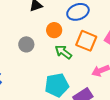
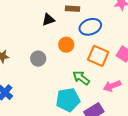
green arrow: (63, 52) -> (81, 78), moved

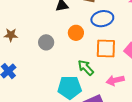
orange square: (98, 56) -> (106, 49), turned -30

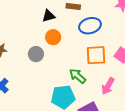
orange circle: (76, 33) -> (53, 37), moved
pink arrow: (115, 80) -> (108, 86), turned -42

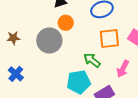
gray circle: (36, 54) -> (49, 40), size x1.6

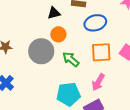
green arrow: (92, 60) -> (71, 59), moved
pink arrow: (123, 69) -> (98, 82), moved

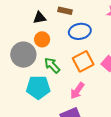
orange square: (101, 52) -> (83, 61), turned -30
cyan pentagon: (68, 94) -> (38, 87), moved

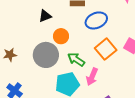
black triangle: (40, 18) -> (45, 16), moved
pink arrow: (77, 91) -> (92, 77), moved

